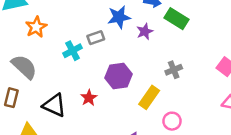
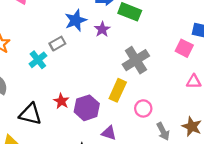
gray cross: (174, 70) -> (136, 60), size x1.6
purple hexagon: (118, 76) -> (87, 108), moved

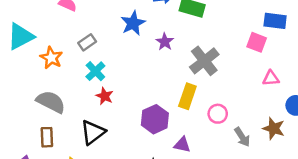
purple star: (102, 29) -> (165, 42), moved
gray rectangle: (57, 44) -> (87, 42), moved
red star: (61, 101) -> (105, 96), moved
black triangle: (30, 114) -> (93, 132), turned -45

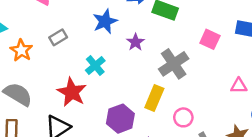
pink square: (257, 42) -> (210, 39), moved
cyan cross: (95, 71) -> (95, 66), moved
red star: (105, 96) -> (72, 92), size x1.6

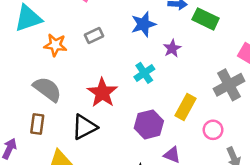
orange star: (21, 50) -> (55, 45), turned -30
gray cross: (174, 64) -> (229, 85), moved
cyan cross: (95, 66) -> (144, 73), moved

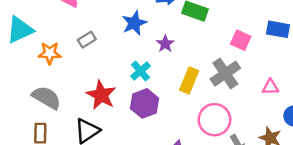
yellow rectangle: (186, 107) -> (189, 80), moved
purple hexagon: (149, 124) -> (145, 103), moved
pink circle: (213, 130) -> (214, 120), size x1.6

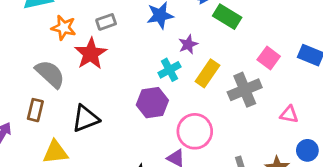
cyan cross: (140, 71) -> (169, 70), moved
yellow rectangle: (189, 80) -> (207, 73), moved
red star: (101, 95) -> (91, 54), moved
pink circle: (214, 120) -> (195, 131), moved

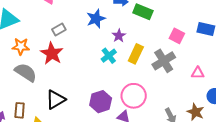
orange star: (64, 28) -> (21, 46), moved
purple hexagon: (152, 103) -> (101, 102), moved
brown rectangle: (35, 110) -> (20, 110), moved

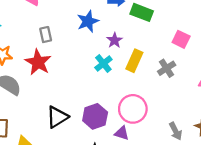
gray rectangle: (59, 30) -> (46, 35), turned -72
gray cross: (164, 61) -> (167, 68), size x0.7
black triangle: (56, 99) -> (57, 117), moved

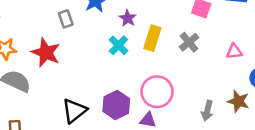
gray rectangle: (46, 35) -> (66, 19), moved
gray arrow: (176, 131) -> (207, 111), turned 48

